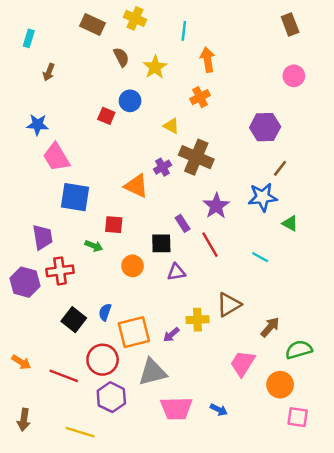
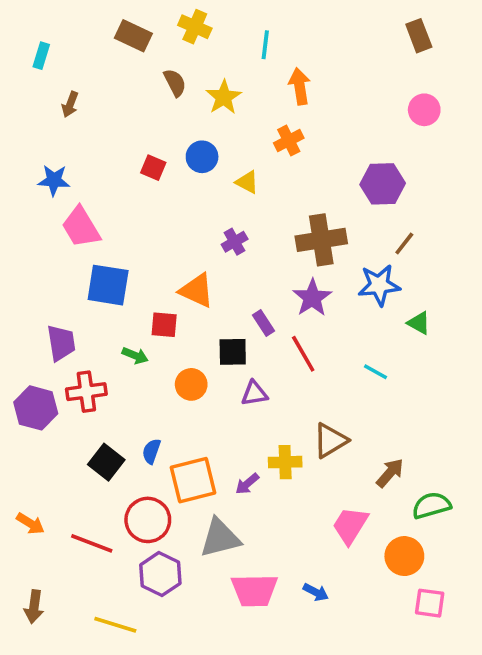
blue circle: (130, 101) -> (202, 157), moved
brown cross: (196, 157) -> (321, 240), moved, turned -32
orange triangle: (136, 186) -> (197, 290), moved

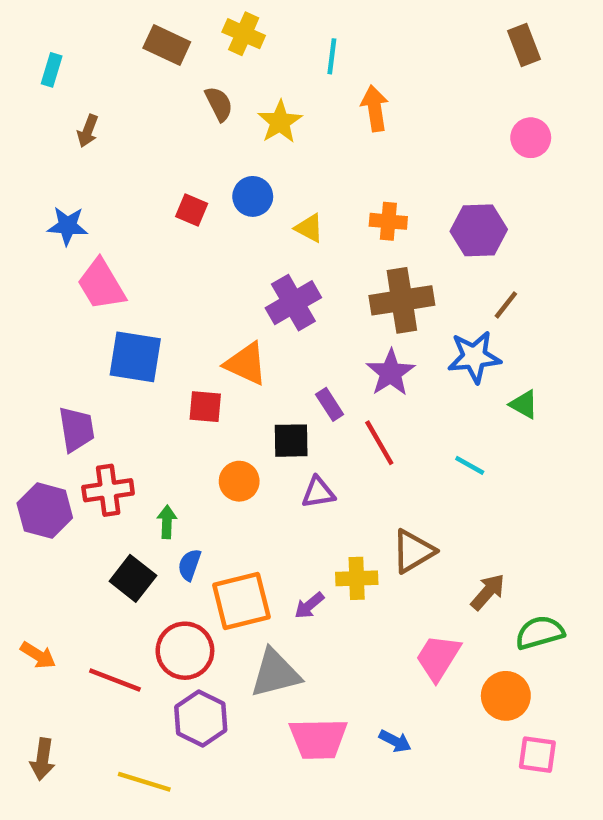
orange cross: (289, 141) -> (388, 221), moved, turned 32
purple cross: (235, 242) -> (293, 303), size x1.6
green arrow: (135, 356) -> (167, 522), moved, turned -110

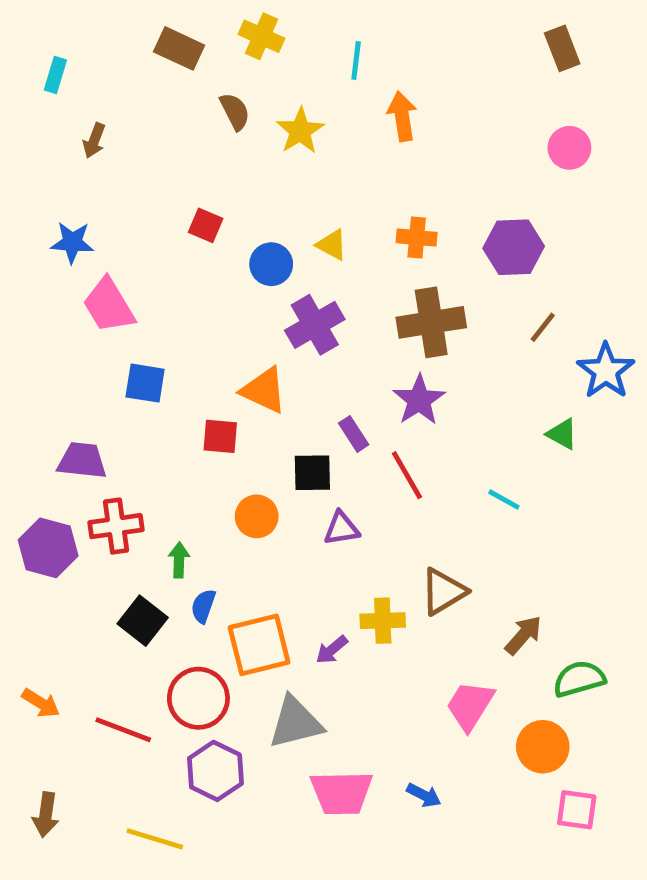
blue circle: (253, 196) -> (271, 264), moved
blue square: (135, 357) -> (145, 383), size x0.7
blue star: (474, 357) -> (606, 371), moved, turned -30
purple trapezoid: (76, 429) -> (82, 461), turned -75

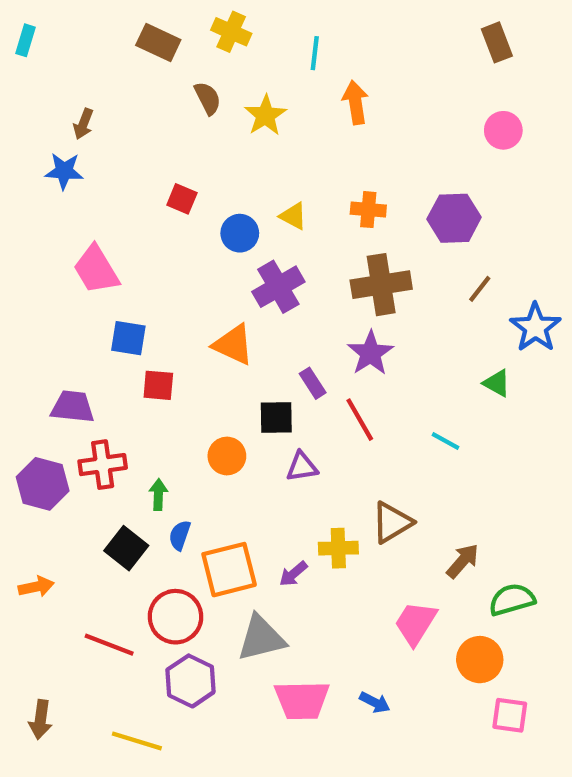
cyan rectangle: (55, 75) -> (26, 40), moved
blue star: (72, 242) -> (64, 171), moved
red square: (220, 436) -> (158, 385), moved
orange arrow: (41, 703) -> (36, 587), moved, turned -44

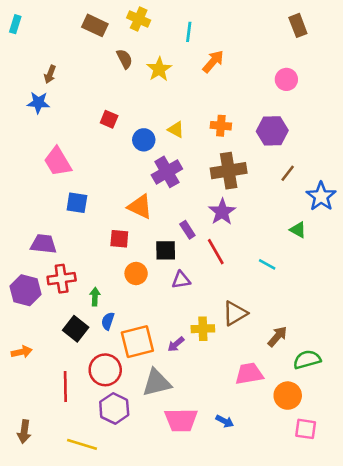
orange arrow: (355, 102) -> (213, 61), turned 50
pink circle: (503, 130) -> (286, 79), moved
red square: (158, 385) -> (119, 239), moved
pink trapezoid: (415, 623) -> (249, 374), turned 48
red line: (109, 645) -> (65, 387), turned 68

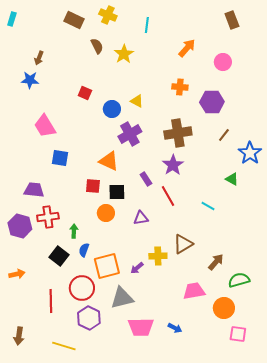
orange arrow: (213, 61) -> (187, 48), moved
orange cross: (221, 126) -> (180, 87), moved
black square: (166, 250) -> (117, 192), moved

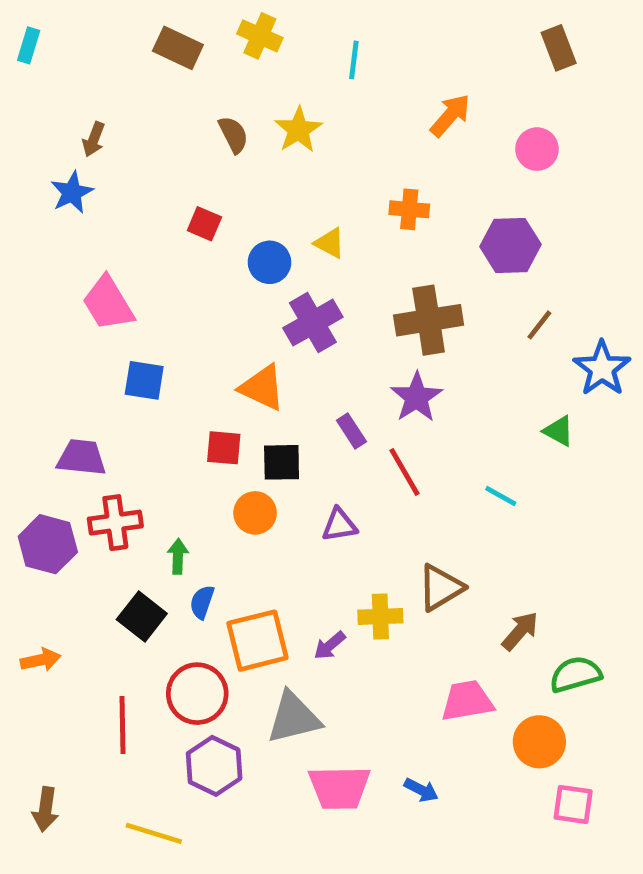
brown semicircle: (97, 46) -> (233, 135), moved
blue star: (30, 80) -> (72, 192), turned -30
orange cross: (180, 87) -> (409, 209), moved

